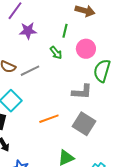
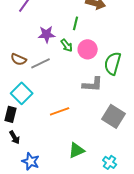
purple star: (28, 31) -> (47, 34), moved
pink circle: (86, 49) -> (88, 49), moved
gray square: (84, 124) -> (114, 116), moved

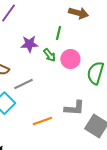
gray line: (41, 63) -> (23, 84), moved
gray L-shape: (93, 84) -> (74, 108), moved

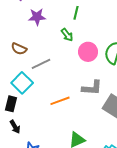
purple star: (29, 44) -> (37, 17), moved
pink circle: (70, 59) -> (88, 52), moved

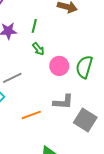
green line: (76, 13) -> (34, 26), moved

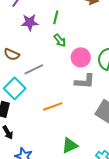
gray L-shape: (63, 102) -> (85, 81), moved

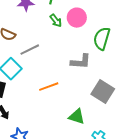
pink circle: (81, 57) -> (77, 18), moved
green triangle: (70, 145) -> (77, 117), moved, turned 42

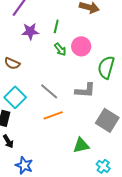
gray line: (30, 50) -> (49, 91), moved, turned 66
green triangle: (77, 117) -> (81, 145), turned -30

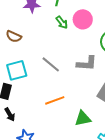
cyan square: (15, 97) -> (17, 70), turned 30
orange line: (53, 115) -> (55, 100), moved

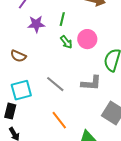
orange line: (55, 100) -> (59, 120), turned 72

